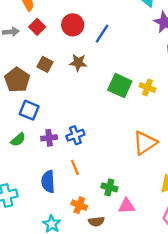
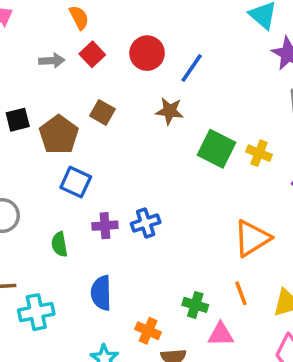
brown star: (78, 63) -> (170, 111), moved
green semicircle: (18, 140) -> (59, 244), moved, turned 119
orange line: (75, 167) -> (241, 293), moved

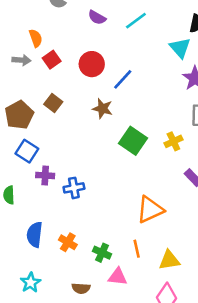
orange semicircle: (79, 18) -> (36, 38), moved
yellow cross: (259, 153) -> (173, 141), moved, turned 36
purple cross: (105, 226) -> (45, 175), moved
orange cross: (148, 331) -> (68, 242), moved

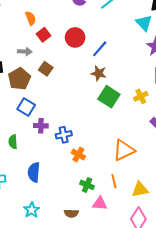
gray arrow: (21, 60) -> (25, 52), moved
brown star: (102, 109) -> (99, 73), moved
orange cross: (68, 242) -> (78, 155), moved

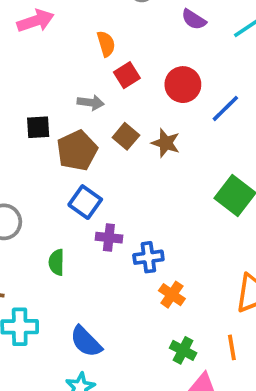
brown star: (99, 73) -> (166, 143), moved
blue semicircle: (34, 172) -> (86, 342), moved, turned -54

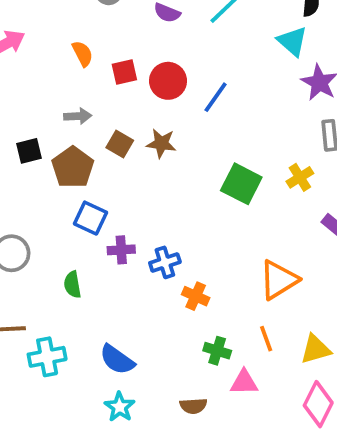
red square: (127, 75) -> (124, 72), moved, turned 30

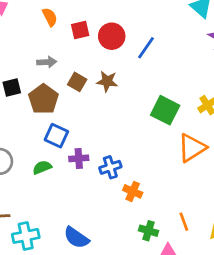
orange triangle: (279, 280) -> (192, 148), moved
green semicircle: (72, 285) -> (42, 167), moved, turned 78

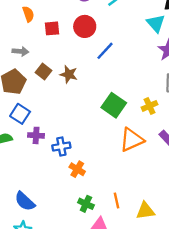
red circle: (112, 36) -> (85, 26), moved

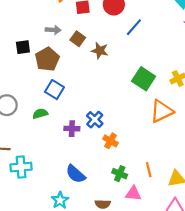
brown square: (44, 71) -> (78, 39), moved
purple cross: (36, 135) -> (72, 129), moved
blue cross: (61, 147) -> (95, 120), turned -35
blue semicircle: (25, 201) -> (76, 174), moved

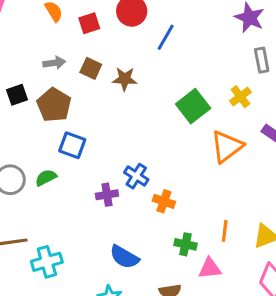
green square: (144, 79) -> (193, 106), turned 30
green semicircle: (40, 114) -> (46, 178), moved
orange line: (149, 170) -> (225, 231), turned 32

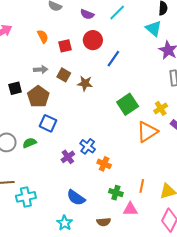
yellow cross: (240, 97) -> (161, 108), moved
purple cross: (107, 195) -> (68, 157), turned -32

